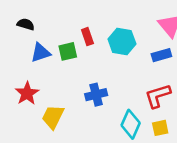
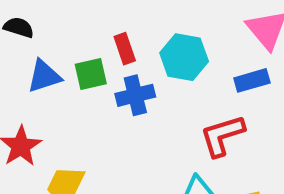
blue cross: (96, 95) -> (135, 95), moved
red L-shape: (158, 96) -> (222, 136), moved

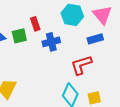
cyan hexagon: (184, 57) -> (72, 15), moved
blue cross: (135, 95) -> (51, 42), moved

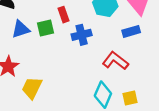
red L-shape: (81, 65) -> (115, 61), turned 55

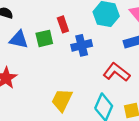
blue triangle: (21, 29) -> (19, 40), turned 30
yellow trapezoid: (32, 88) -> (62, 100), moved

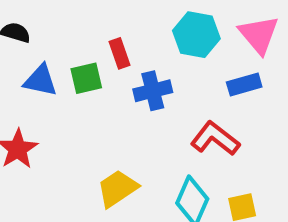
yellow trapezoid: (62, 100) -> (117, 188), turned 30

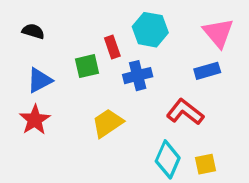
cyan hexagon: (196, 35) -> (150, 30), moved
blue triangle: (41, 80) -> (40, 80), moved, turned -40
yellow trapezoid: (117, 188) -> (108, 123), moved

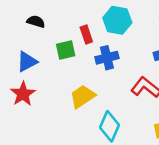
black semicircle: (33, 31) -> (36, 22), moved
cyan diamond: (168, 159) -> (110, 126), moved

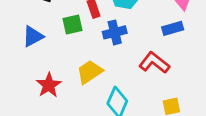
red star: (23, 94) -> (49, 85), moved

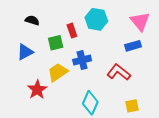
blue cross: (115, 32) -> (82, 60), moved
yellow trapezoid: (90, 72) -> (58, 72), moved

